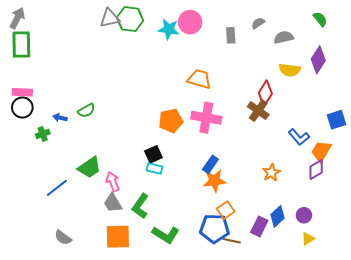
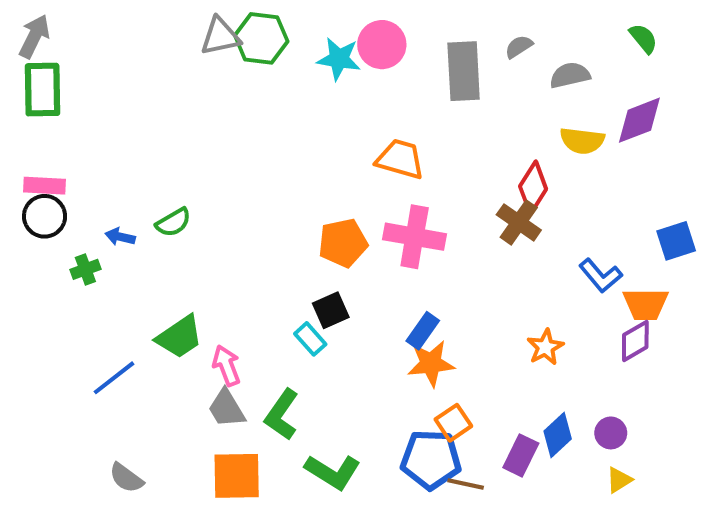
gray rectangle: (231, 35) -> (464, 71), size x1.8
purple diamond: (318, 60) -> (639, 120), turned 36
orange trapezoid: (321, 151) -> (646, 304), turned -120
black square: (153, 154) -> (331, 310), moved
cyan rectangle: (154, 169) -> (310, 339), turned 35

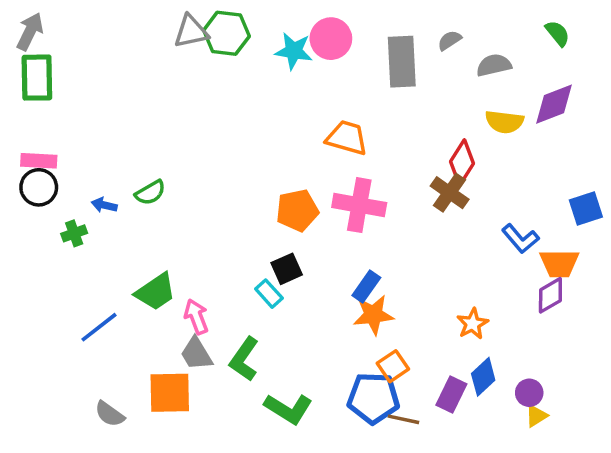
orange star: (545, 347) -> (473, 324), moved
purple circle: (611, 433) -> (529, 393), moved
orange square: (237, 476) -> (170, 393), moved

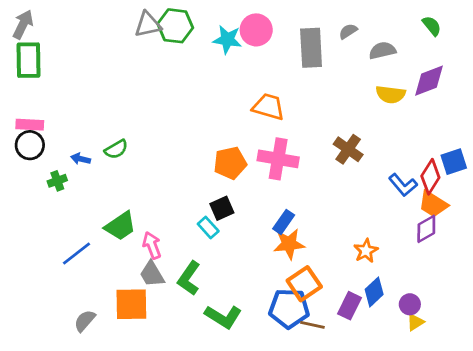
red diamond: (462, 163) -> (430, 177), moved
orange trapezoid: (559, 263) -> (433, 204), turned 32
orange square: (393, 366) -> (304, 284), size x1.4
gray semicircle: (110, 414) -> (85, 321), turned 95

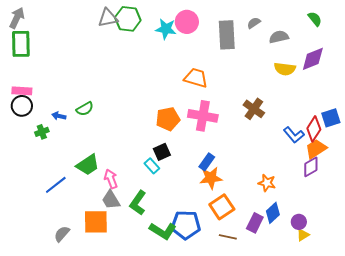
orange trapezoid: (433, 204) -> (316, 149), turned 115
orange star: (366, 251) -> (267, 183), turned -30
blue pentagon: (289, 308) -> (186, 225), moved

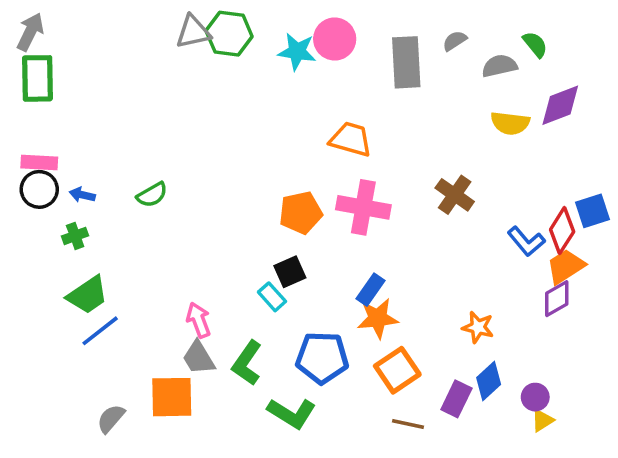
green semicircle: (315, 19) -> (535, 44), moved
blue arrow: (59, 116) -> (82, 195), moved
green trapezoid: (88, 165) -> (88, 295), moved
blue pentagon: (186, 225) -> (322, 358), moved

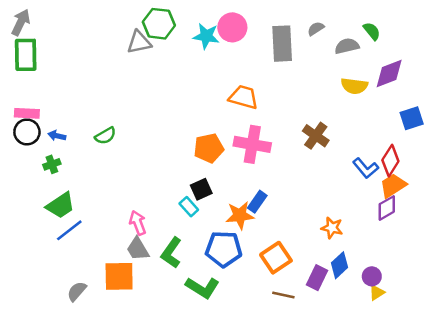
gray triangle: (193, 32) -> (139, 42), moved
blue square: (592, 211) -> (412, 118), moved
orange star: (378, 318) -> (240, 215), moved

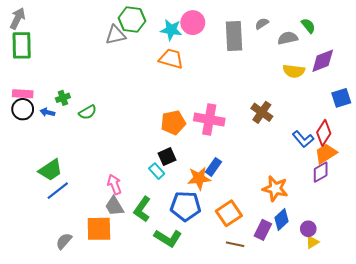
orange trapezoid: (244, 97) -> (171, 59), moved
green cross: (52, 164) -> (63, 98), moved
orange star: (332, 228) -> (275, 189), size x1.4

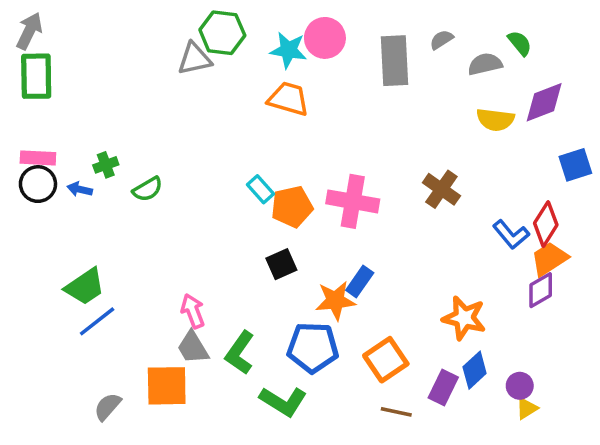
cyan rectangle: (157, 171) -> (261, 189), moved

